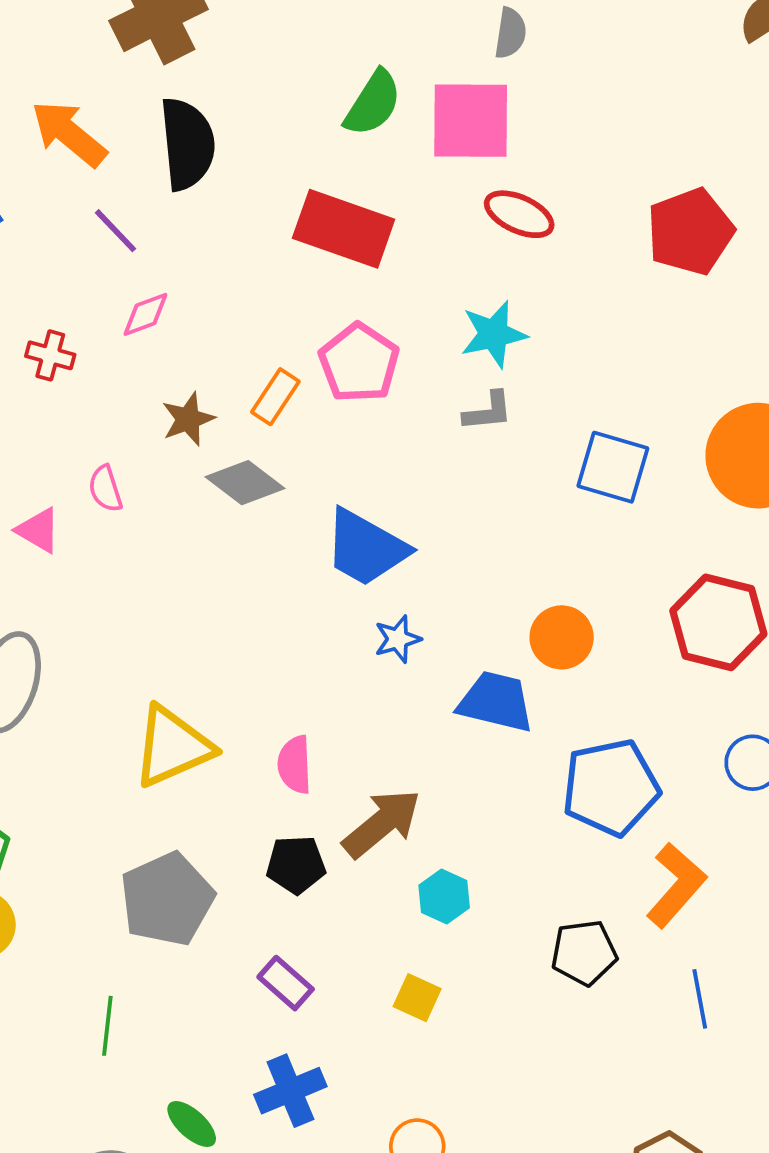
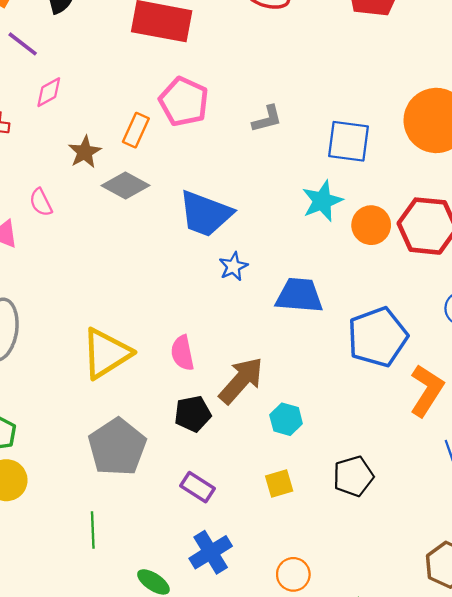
cyan star: (494, 334) -> (322, 201), moved
orange circle: (562, 637) -> (371, 225), moved
black pentagon: (584, 953) -> (353, 476), moved
yellow square: (417, 998) -> (279, 484), turned -32

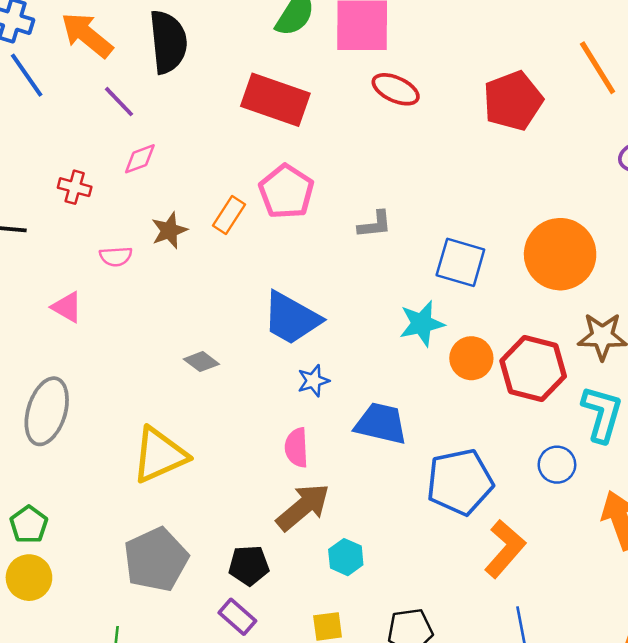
gray diamond: (125, 185) -> (201, 362), moved, size x0.7
pink semicircle: (41, 202) -> (116, 256), moved, turned -76
pink semicircle: (182, 353) -> (296, 448), moved
black pentagon: (193, 414) -> (249, 565), moved

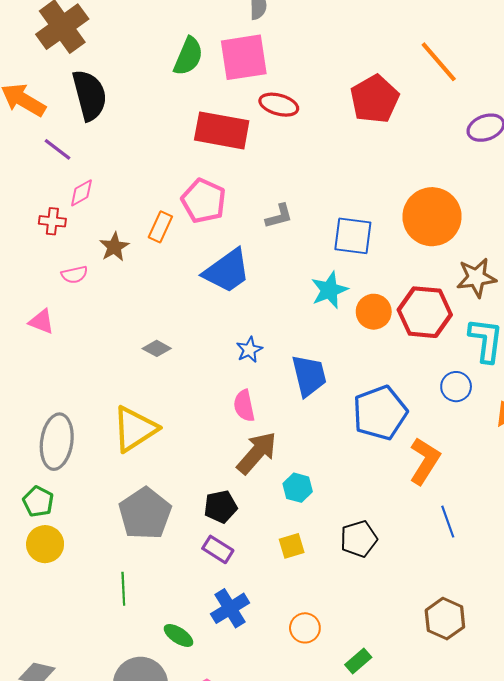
red rectangle: (275, 100) -> (222, 130), moved
red cross: (75, 187) -> (52, 221), moved
blue trapezoid: (291, 318) -> (227, 271), moved, turned -56
gray ellipse: (47, 411) -> (57, 442), moved
blue trapezoid: (381, 423) -> (309, 376), turned 72

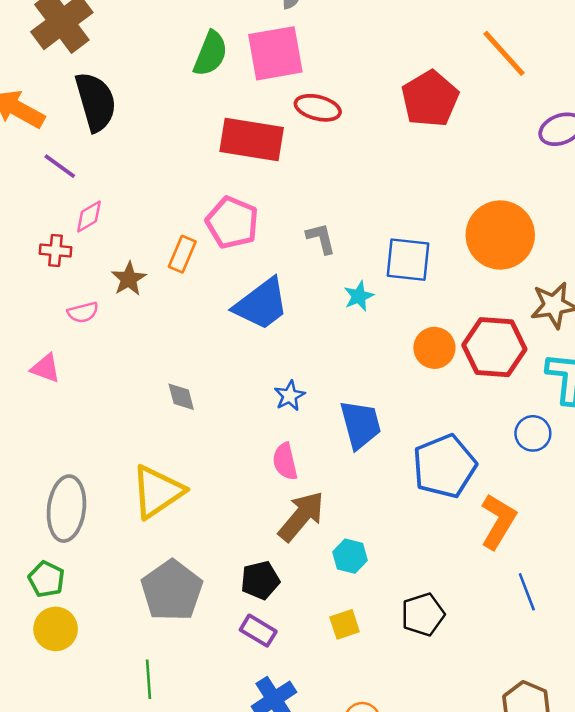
gray L-shape: (279, 216) -> (321, 238), turned -88
cyan star: (329, 290) -> (359, 296), moved, size x0.7
gray diamond: (157, 348) -> (181, 397), turned 48

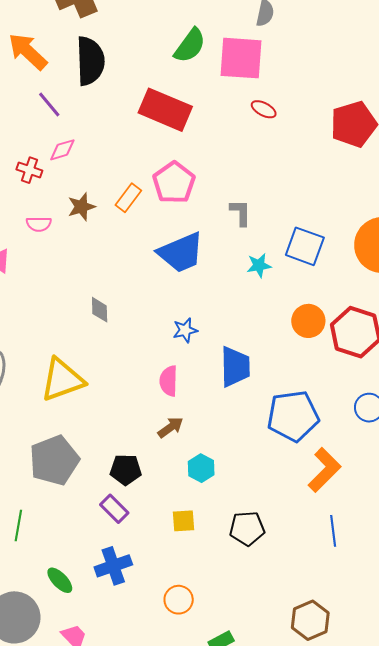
red ellipse: (318, 108) -> (264, 109), size x0.7
red rectangle: (252, 140) -> (165, 110), moved
brown arrow: (301, 516) -> (171, 427), size x0.6

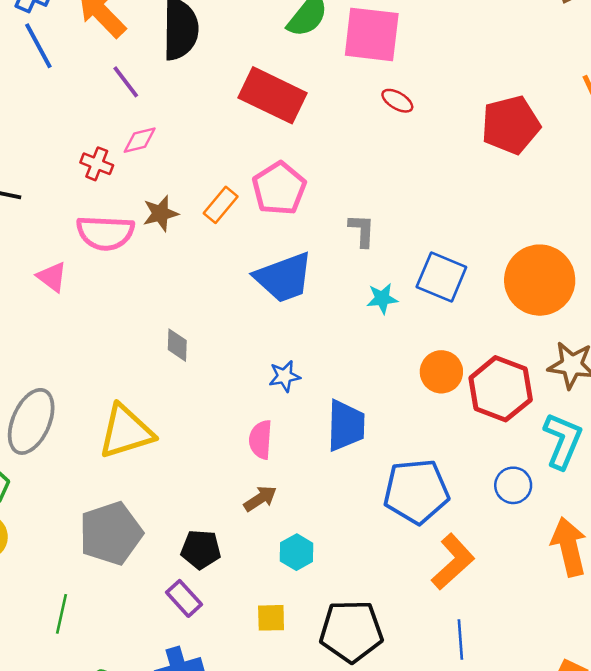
pink semicircle: (39, 224) -> (105, 233), size x1.8
black pentagon: (247, 528) -> (351, 631), size x1.4

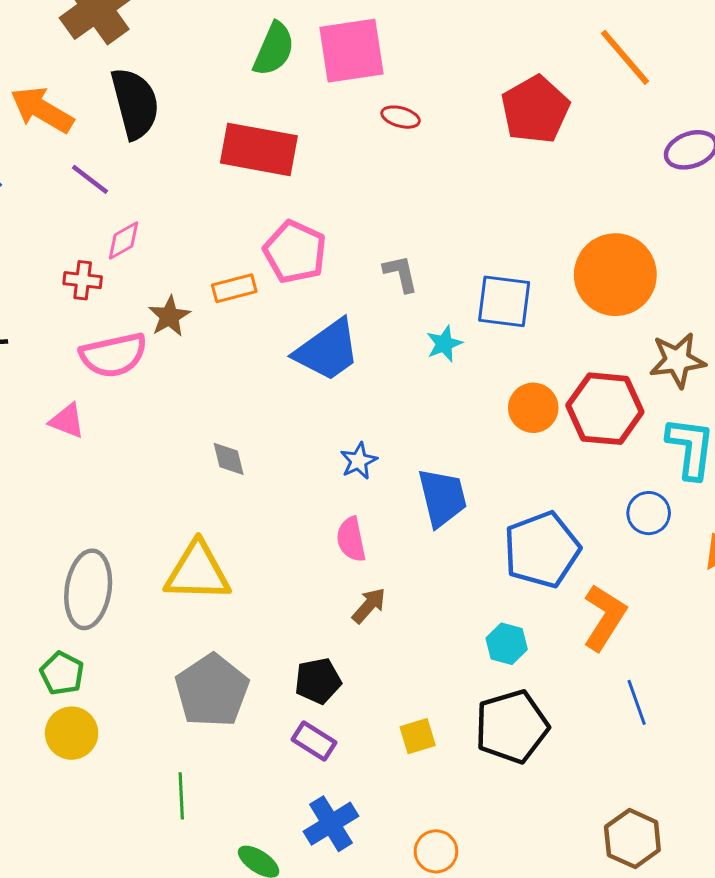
orange rectangle: (221, 205) -> (234, 288), turned 51
yellow triangle: (126, 432) -> (198, 572), turned 34
cyan hexagon: (297, 552) -> (507, 644), moved

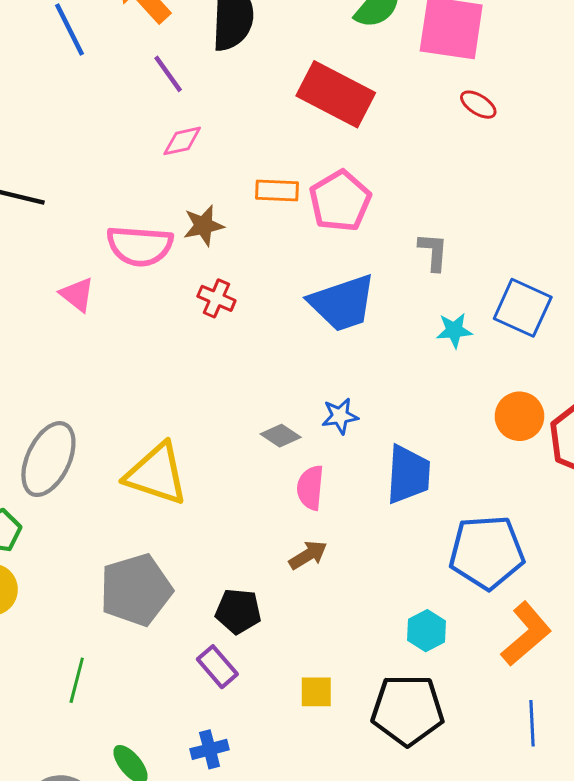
red cross: (83, 280) -> (216, 298), moved
orange rectangle: (234, 288) -> (277, 191), moved
gray diamond: (229, 459) -> (281, 436), moved, turned -60
blue cross: (331, 824) -> (210, 749), size x0.7

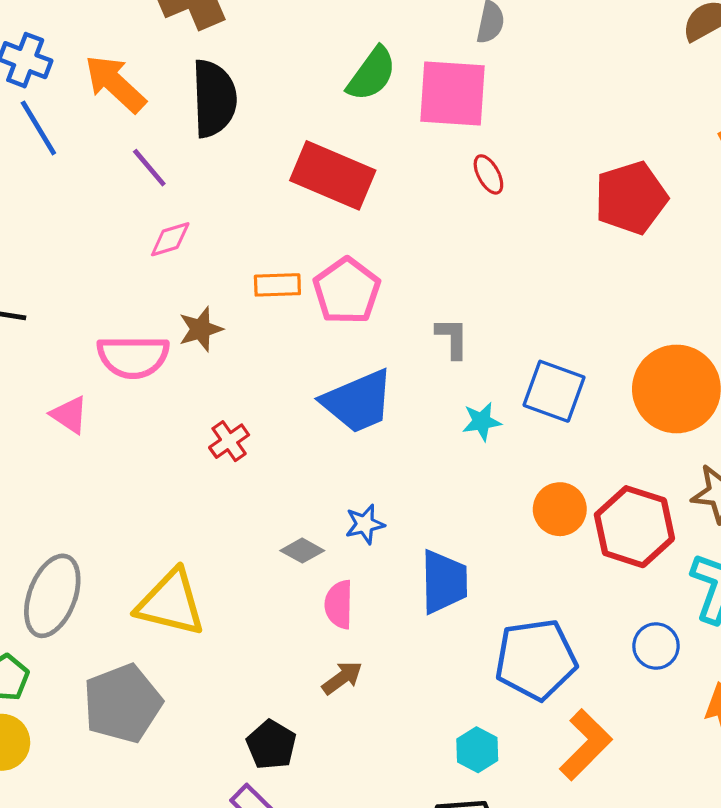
red ellipse: (478, 105) -> (488, 174), turned 33
red cross: (216, 298) -> (229, 441), moved, turned 36
gray pentagon: (136, 590) -> (122, 703), moved
black pentagon: (238, 611) -> (271, 745), turned 30

